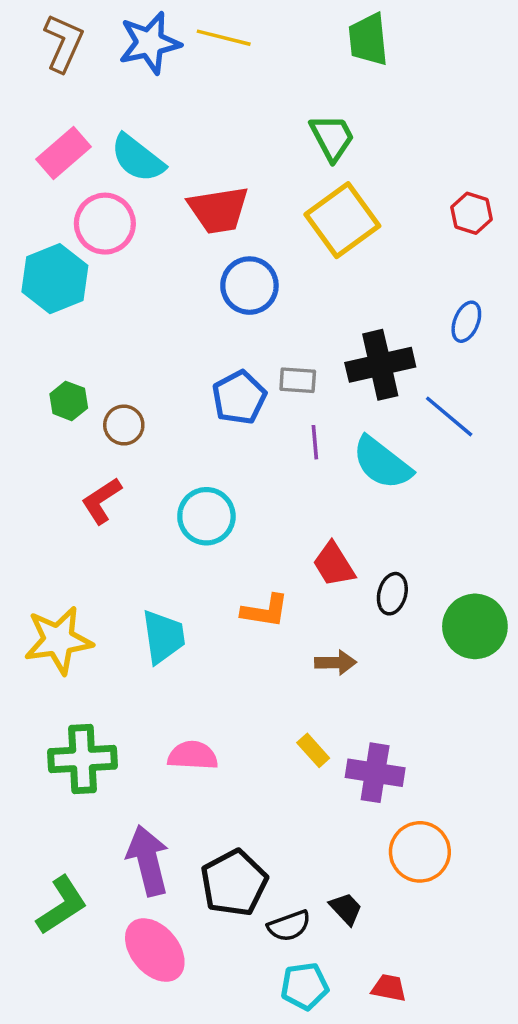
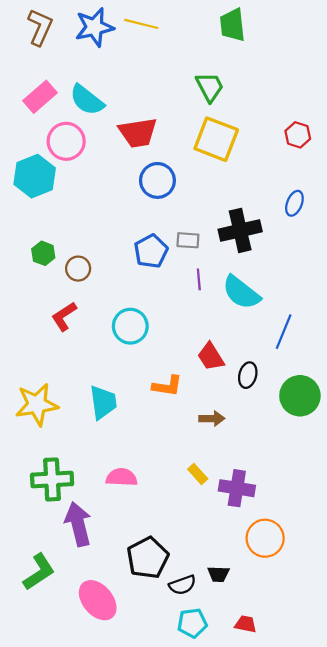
yellow square: (342, 220) -> (216, 139), turned -33
blue line: (449, 416) -> (284, 332), moved, turned 72
purple arrow: (148, 860) -> (78, 524), moved
black trapezoid: (346, 909) -> (218, 574), turned 135

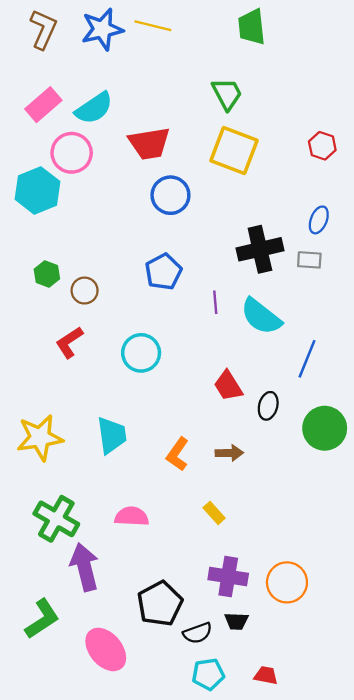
cyan semicircle: (87, 100) -> (94, 108), turned -72
gray rectangle: (188, 240) -> (309, 260), moved
orange L-shape: (167, 386) -> (178, 454), moved, turned 116
green cross: (52, 479) -> (56, 519), turned 33
purple cross: (237, 488) -> (228, 577), moved

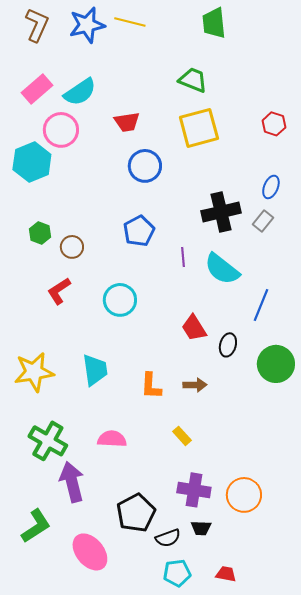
green trapezoid: (227, 94) -> (193, 80), turned -40
red trapezoid: (149, 143) -> (127, 122), size x0.7
yellow square: (234, 150) -> (199, 128), turned -36
gray rectangle: (309, 260) -> (263, 221), turned -55
orange L-shape: (178, 454) -> (151, 386), turned -32

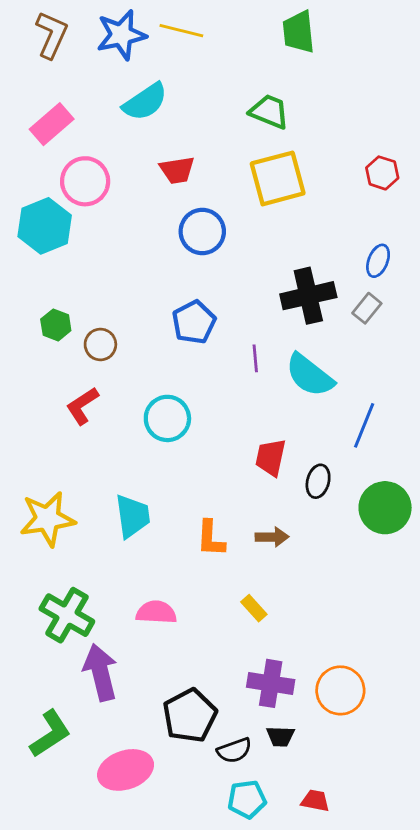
cyan semicircle: (80, 92) -> (145, 102), moved
red trapezoid: (194, 328) -> (271, 457), turned 44
pink ellipse: (90, 552) -> (126, 770), turned -69

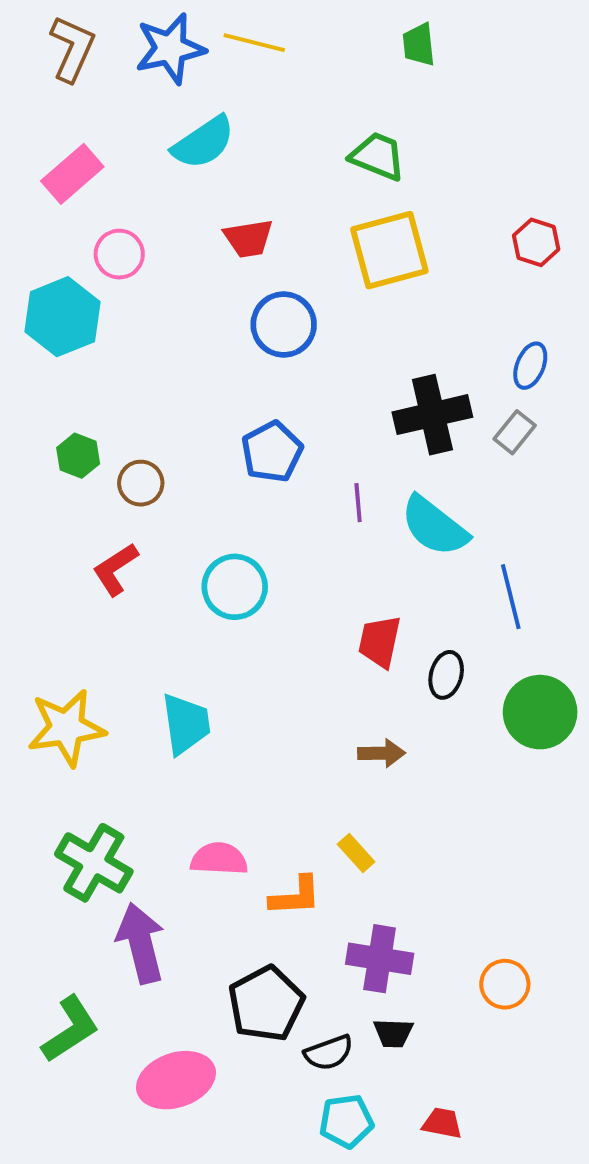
green trapezoid: (299, 32) -> (419, 45), size x0.7
pink circle: (85, 181) -> (119, 254), size x0.7
blue line: (364, 425) -> (511, 597), turned -36
orange L-shape: (211, 538) -> (295, 896), moved, turned -96
orange circle: (340, 690) -> (505, 984), moved, size x0.7

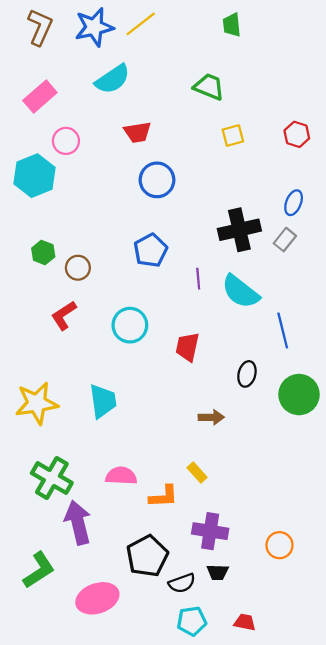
yellow line: (254, 43) -> (141, 24), turned -52
yellow square: (389, 250) -> (233, 135), moved, size x0.5
red trapezoid: (380, 642) -> (187, 347), moved

